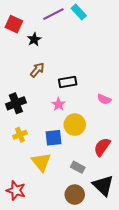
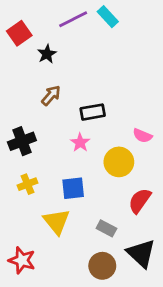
red square: (14, 24) -> (19, 33), turned 30
yellow circle: (75, 125) -> (119, 162), moved

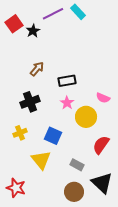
black star: (47, 54) -> (33, 31), moved
black cross: (22, 141) -> (30, 102), moved
pink star: (80, 143) -> (67, 103), moved
blue square: (73, 188) -> (53, 136), turned 30

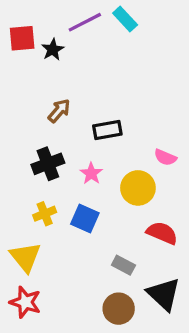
red square: (14, 24) -> (22, 38), turned 30
pink star: (67, 103) -> (91, 173), moved
yellow cross: (20, 133) -> (45, 214), moved
red semicircle: (101, 145) -> (162, 233), turned 78
yellow triangle: (41, 160) -> (25, 257), moved

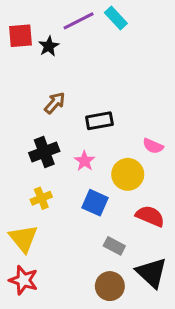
blue square: (85, 218) -> (95, 203), moved

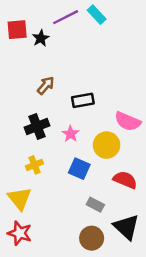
pink semicircle: (153, 146) -> (128, 121), size x1.5

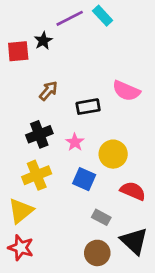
red square: (17, 30) -> (18, 51), moved
pink semicircle: (128, 121) -> (126, 91), moved
yellow cross: (35, 165) -> (37, 175), size x1.5
yellow triangle: (20, 198) -> (21, 211), turned 30

